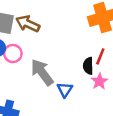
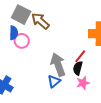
red line: (100, 56) -> (80, 56), moved
gray arrow: (42, 72) -> (58, 65), moved

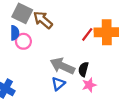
red line: (80, 56) -> (87, 34), moved
gray arrow: (58, 65) -> (62, 66), turned -45

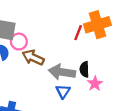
brown arrow: (43, 20) -> (33, 57), moved
pink circle: (23, 41) -> (19, 42), moved

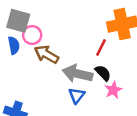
red line: (78, 33) -> (101, 47), moved
black semicircle: (84, 69) -> (103, 73), turned 133

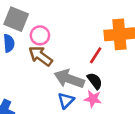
pink circle: (32, 35) -> (40, 35), moved
pink star: (113, 90) -> (93, 99), moved, turned 30

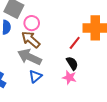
gray arrow: (69, 79) -> (30, 57), moved
blue triangle: (66, 100) -> (35, 76), moved

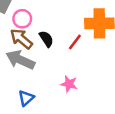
black semicircle: (72, 63) -> (46, 39), moved
blue triangle: (35, 76) -> (26, 98), moved

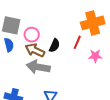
black semicircle: (46, 39) -> (54, 46), turned 72
pink star: (69, 84) -> (95, 56), moved

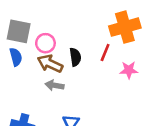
black semicircle: (54, 46) -> (75, 57), turned -32
gray arrow: (38, 67) -> (55, 85), size x0.6

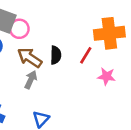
pink circle: (45, 43) -> (19, 29), moved
gray arrow: (55, 85) -> (31, 80), turned 96

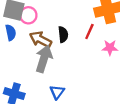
gray arrow: (31, 80) -> (44, 59), size x1.6

